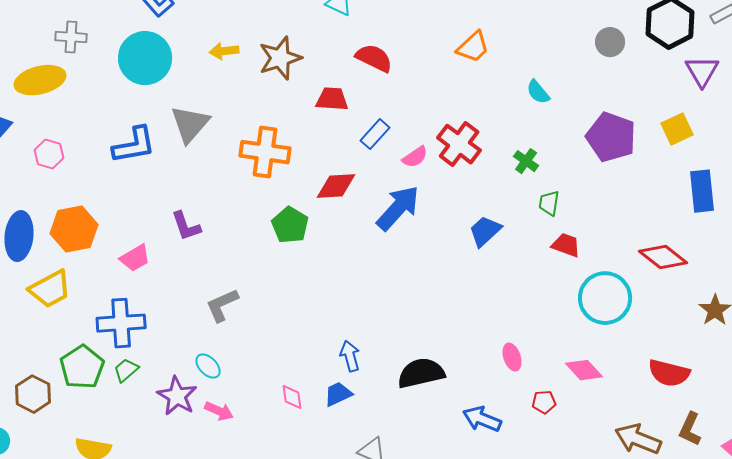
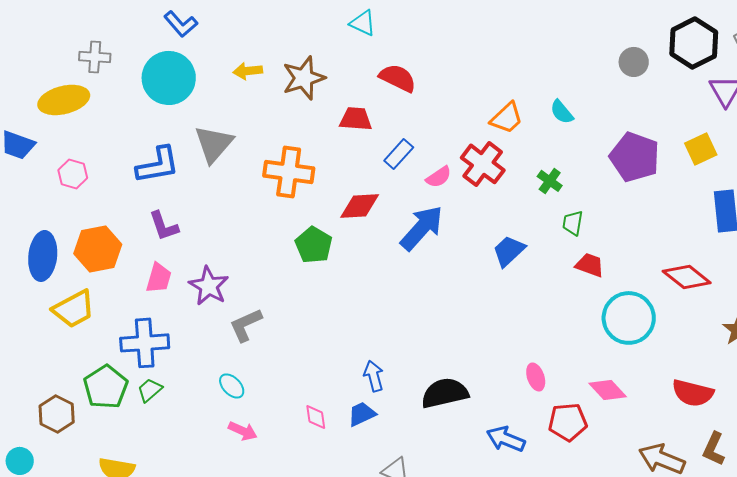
orange trapezoid: (473, 47) -> (507, 118), moved
purple L-shape: (186, 226) -> (164, 226), moved
pink trapezoid: (135, 258) -> (159, 278), turned -44
purple star: (177, 396) -> (209, 286), moved
red pentagon: (544, 402) -> (568, 422), size x1.6

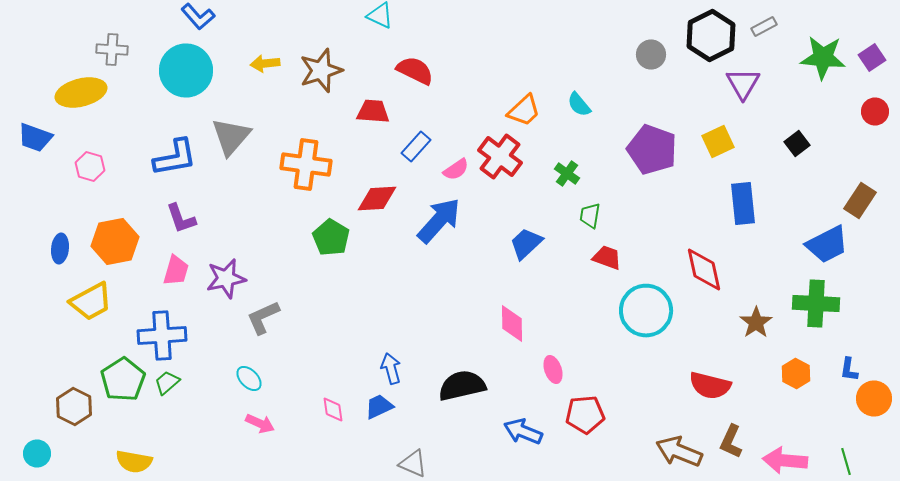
blue ellipse: (43, 256) -> (60, 248), size x0.6
red diamond: (687, 277) -> (704, 270), turned 39
purple star: (209, 286) -> (226, 278), turned 30
pink diamond: (608, 390) -> (512, 324), moved, turned 42

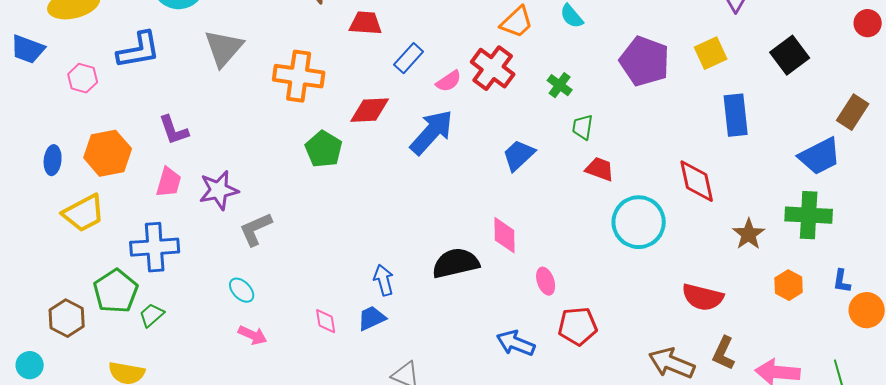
black square: (797, 144) -> (790, 55), size x1.5
blue L-shape: (175, 158) -> (139, 50), moved
green trapezoid: (167, 382) -> (152, 315), moved
black semicircle: (462, 386) -> (456, 263), moved

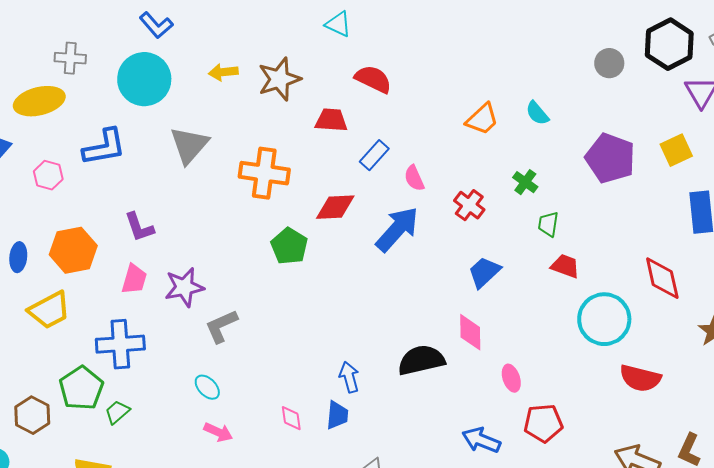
red cross: (493, 68) -> (469, 205), moved, size x0.7
pink semicircle: (449, 81) -> (414, 178), turned 100
blue trapezoid: (519, 155) -> (484, 272), moved
red semicircle: (703, 297) -> (640, 378), moved
blue trapezoid: (372, 318) -> (337, 415), turned 120

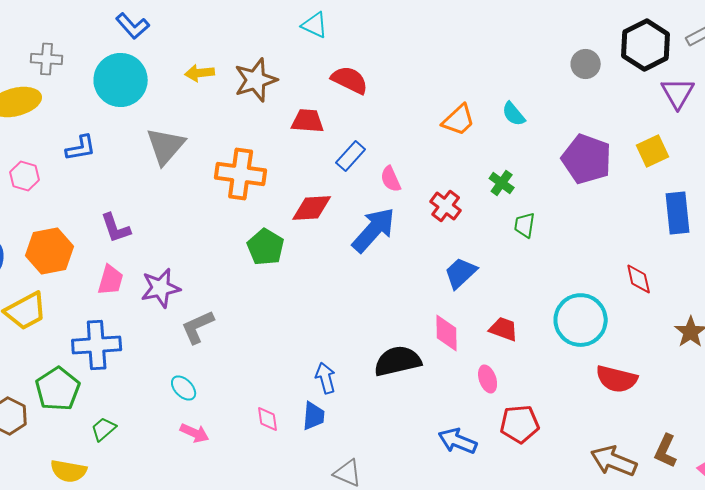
blue L-shape: (104, 147) -> (81, 148), size x0.7
red trapezoid: (565, 266) -> (504, 329), moved
red diamond: (662, 278) -> (639, 279), size x0.7
green trapezoid: (117, 412) -> (104, 429), moved

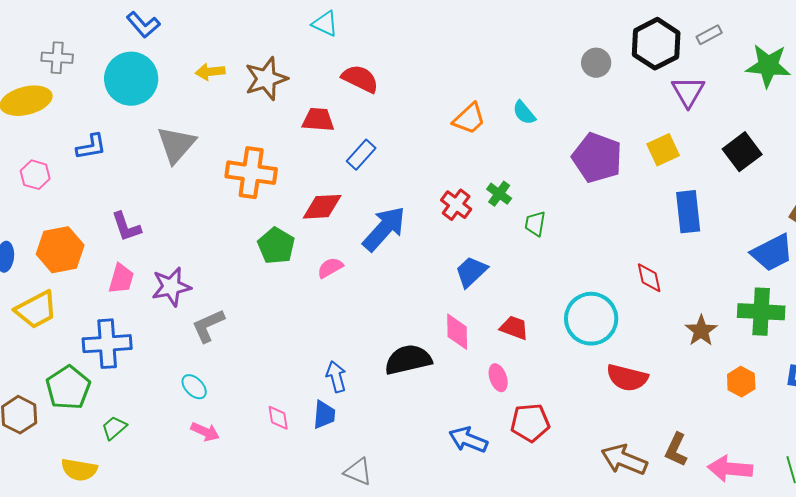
pink semicircle: (391, 179) -> (330, 268), moved, turned 84
green cross: (502, 183) -> (499, 194), moved

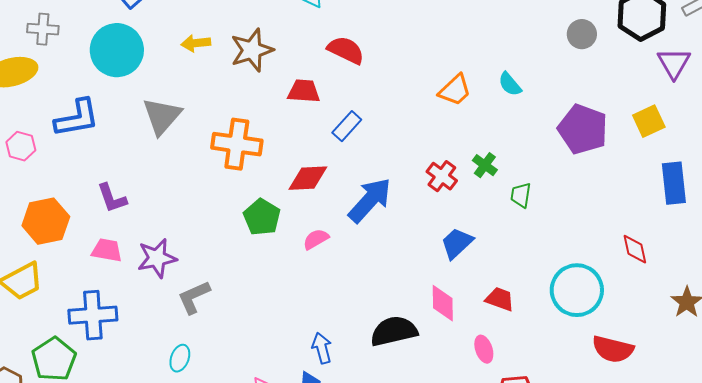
blue L-shape: (91, 147) -> (77, 118), size x1.5
pink trapezoid: (121, 279) -> (107, 250), turned -96
cyan ellipse: (194, 387) -> (180, 358), turned 64

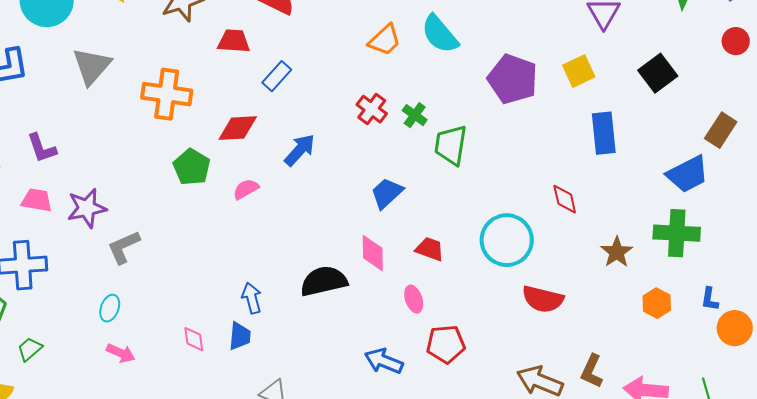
cyan semicircle: (510, 84) -> (440, 34), size x1.6
red cross: (442, 176) -> (372, 109), moved
green trapezoid: (521, 195) -> (451, 145), size x1.6
blue arrow: (370, 200) -> (300, 150), size x0.7

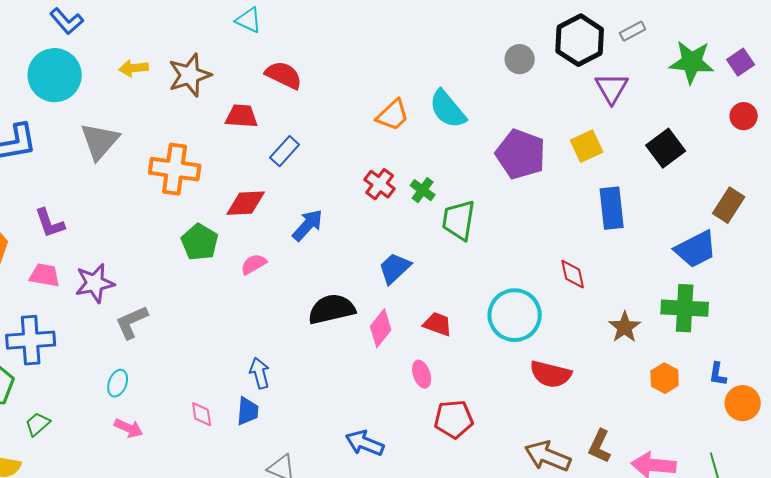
pink diamond: (373, 253) -> (381, 328), turned 39
black semicircle: (324, 281) -> (332, 309), moved
blue arrow: (384, 361) -> (365, 443), moved

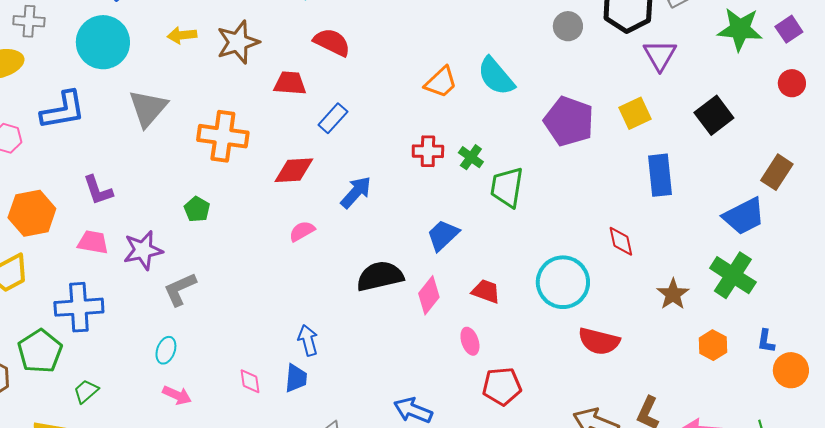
red cross: (380, 184) -> (428, 151), turned -36
green pentagon: (200, 242) -> (197, 209), moved, size x0.7
green cross: (685, 308) -> (733, 275), turned 30

